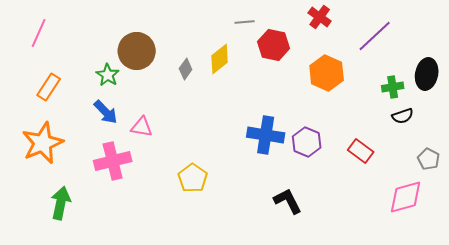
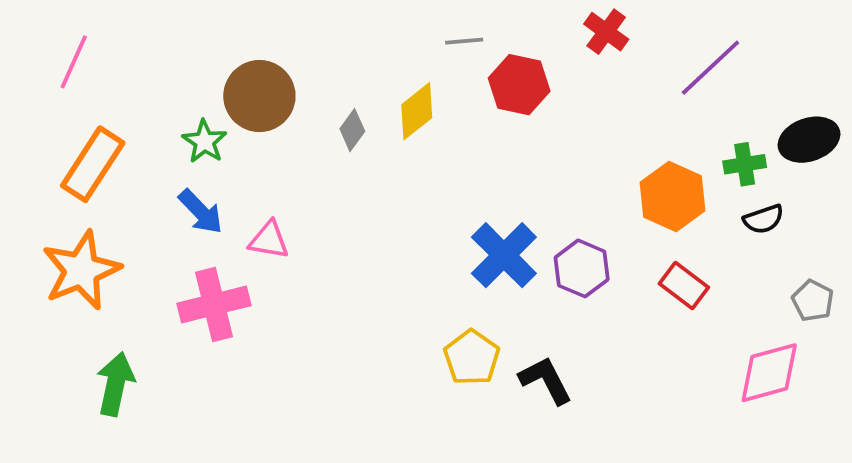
orange hexagon: (327, 73) -> (673, 196), moved
black ellipse: (427, 74) -> (809, 140), turned 60
orange rectangle: (49, 87) -> (93, 164), size x1.4
blue cross: (266, 135) -> (504, 255), turned 36
yellow pentagon: (193, 178) -> (472, 358), moved

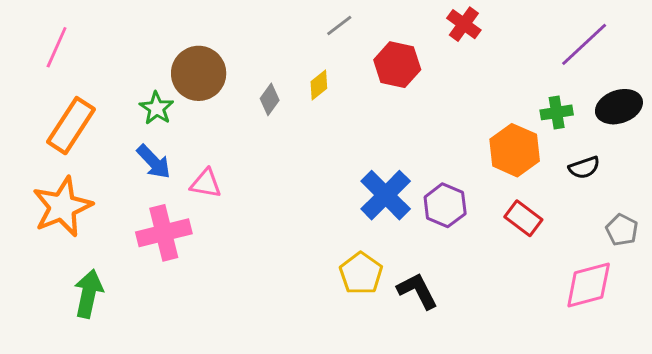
gray line: (464, 41) -> (339, 26), moved, turned -32
purple line: (710, 68) -> (584, 44), moved
yellow diamond: (417, 111) -> (319, 85), size x0.7
green cross: (745, 164) -> (557, 112), moved

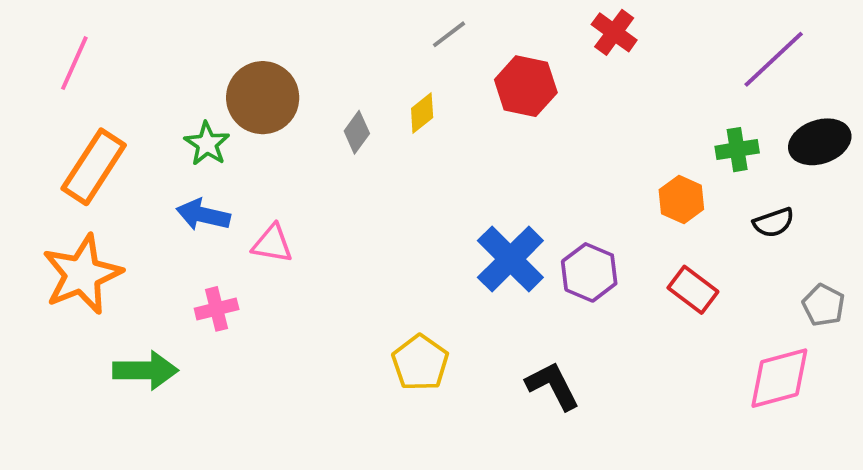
orange hexagon: (515, 150) -> (681, 199), size x0.7
blue arrow: (154, 162) -> (203, 215), turned 147
pink cross: (164, 233) -> (217, 309), size x0.6
yellow pentagon: (361, 273) -> (420, 363), moved
green arrow: (88, 294) -> (146, 370), moved, turned 78

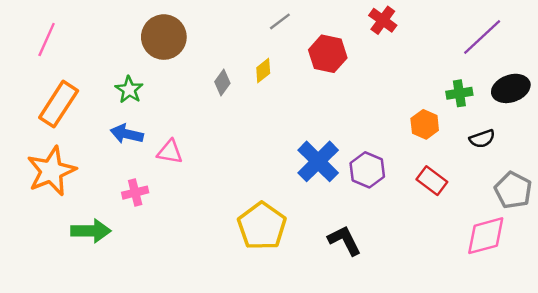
brown circle: (263, 98) -> (164, 37), moved
gray pentagon: (824, 305) -> (513, 190), size x1.4
yellow pentagon: (420, 363) -> (262, 226), size x1.4

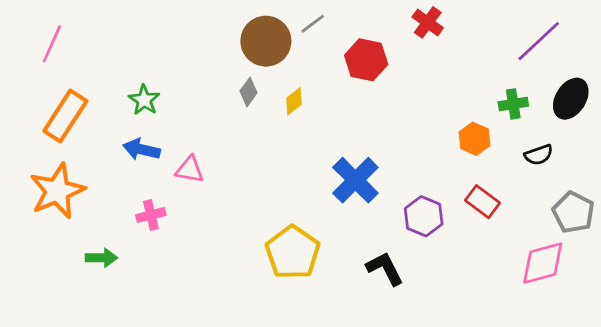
brown circle: (164, 37) -> (266, 41), moved
yellow diamond: (263, 71) -> (294, 101), moved
black ellipse: (511, 88) -> (571, 99), turned -39
purple hexagon: (367, 170) -> (424, 216), moved
green arrow: (91, 231) -> (101, 258), size x0.7

